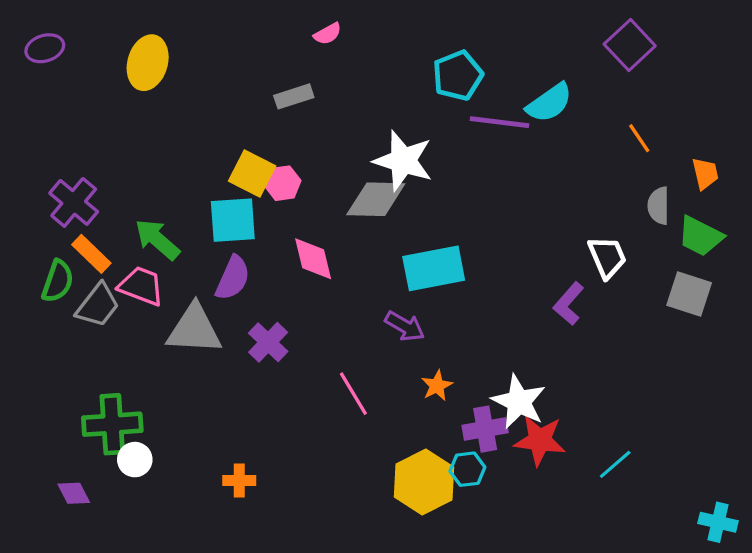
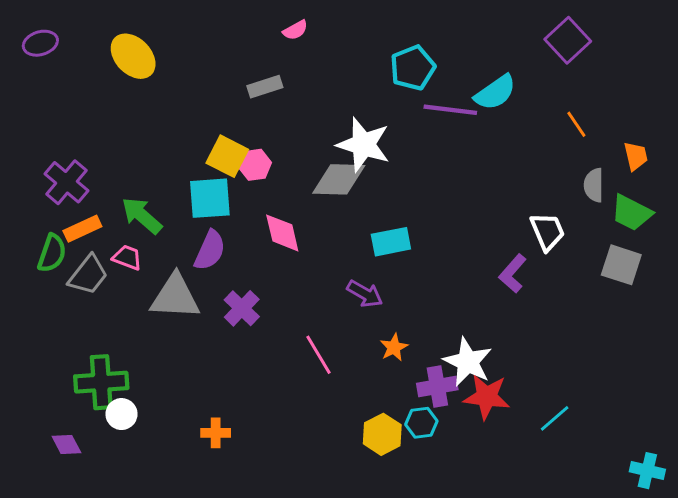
yellow ellipse: (148, 63) -> (133, 56), turned -60
orange rectangle: (91, 254) -> (82, 229), turned -69
cyan rectangle: (434, 268) -> (391, 242), size x0.7
pink trapezoid: (141, 286) -> (127, 258), size x0.7
yellow hexagon: (424, 482) -> (382, 434), size x0.7

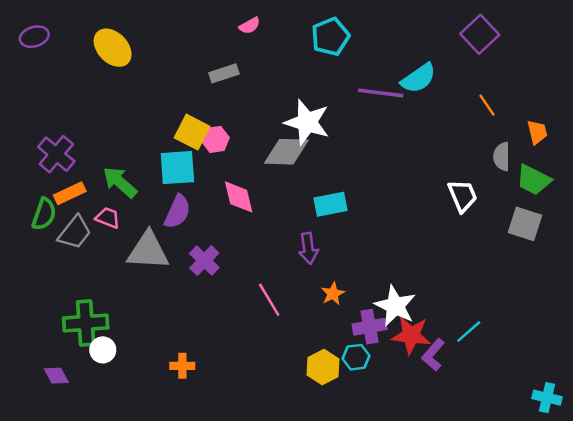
cyan pentagon: (413, 68) -> (330, 37), moved
purple L-shape: (513, 274) -> (433, 355), moved
purple arrow: (365, 294) -> (308, 248), turned 52
cyan line: (555, 418) -> (469, 332), moved

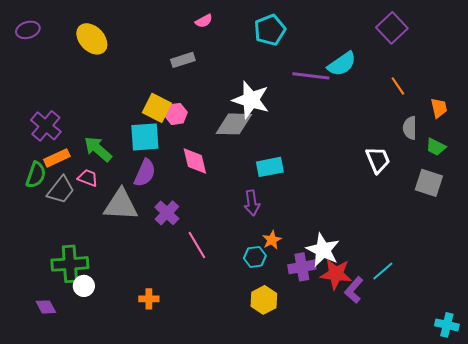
green trapezoid: (534, 180) -> (436, 147), size x0.7
pink line: (269, 300) -> (197, 245), moved
cyan hexagon: (356, 357) -> (255, 257), moved

